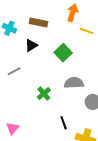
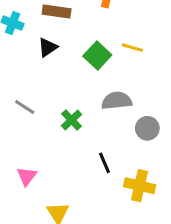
yellow line: (86, 31) -> (132, 48), moved
gray line: (14, 71) -> (25, 107), moved, turned 64

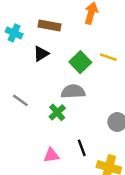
gray semicircle: (117, 101) -> (73, 92), moved
pink triangle: (27, 176) -> (51, 155), moved, turned 42

